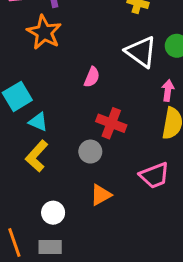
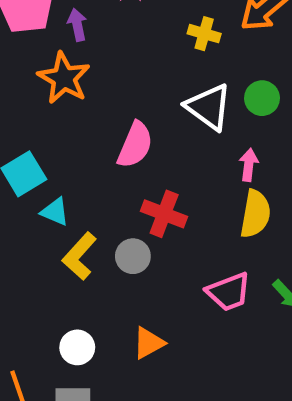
pink semicircle: (92, 77) -> (135, 145), size x1.5
yellow L-shape: (37, 156) -> (79, 256), moved
orange triangle: (101, 195) -> (148, 343), moved

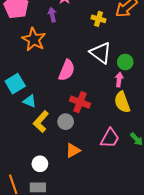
purple arrow: (77, 25) -> (52, 15), moved
green circle: (262, 98) -> (125, 62), moved
yellow semicircle: (255, 214) -> (122, 102), turned 150
pink trapezoid: (229, 292) -> (110, 138), turned -40
orange triangle: (148, 343) -> (73, 150), moved

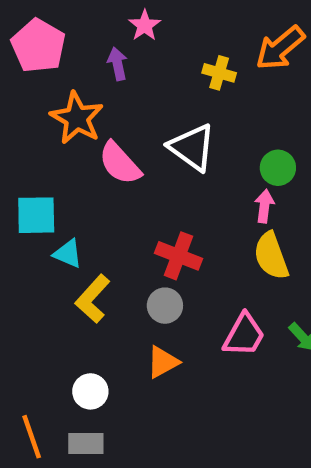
white triangle: (101, 53) -> (192, 147), moved
pink semicircle: (67, 70) -> (120, 163), moved, turned 115
cyan square: (15, 84) -> (36, 215), turned 30
gray circle: (66, 122) -> (165, 306), moved

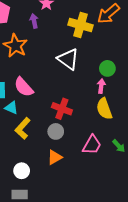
yellow cross: (219, 73) -> (81, 25), size x1.6
pink semicircle: (120, 163) -> (24, 87), moved

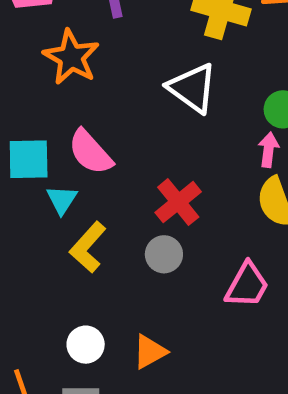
cyan triangle: (11, 108) -> (62, 200), turned 40
red cross: (62, 109) -> (178, 202), turned 30
orange triangle: (55, 157) -> (150, 352), moved

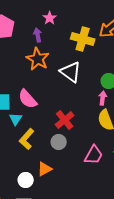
orange star: (71, 57) -> (38, 59), moved
orange triangle: (150, 352) -> (45, 169), moved

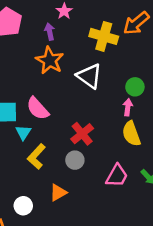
white circle: (26, 180) -> (23, 206), moved

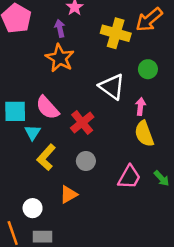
white triangle: (89, 76) -> (112, 87), moved
green circle: (135, 87) -> (148, 69), moved
red cross: (82, 134) -> (82, 123), moved

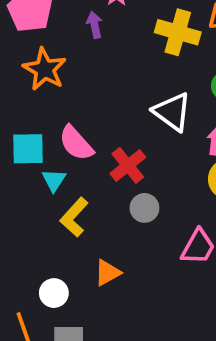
orange star: (60, 58) -> (45, 69), moved
gray circle: (86, 161) -> (144, 208), moved

